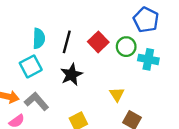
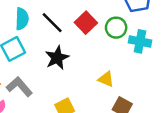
black line: (67, 42) -> (52, 23), turned -60
yellow triangle: (117, 94) -> (106, 79), turned -35

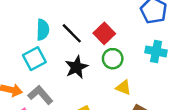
green circle: (116, 28) -> (113, 59), moved

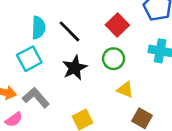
red square: (104, 33) -> (117, 25), moved

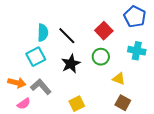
yellow triangle: (125, 90) -> (119, 79), moved

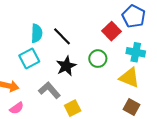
red square: (104, 31) -> (112, 31), moved
yellow triangle: (119, 79) -> (129, 78), moved, size x1.5
gray L-shape: (41, 87) -> (49, 90), moved
brown square: (123, 103) -> (132, 107), moved

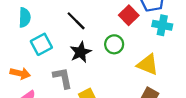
cyan semicircle: (37, 33) -> (25, 17), moved
cyan cross: (136, 52) -> (162, 25), moved
gray L-shape: (49, 90) -> (63, 78), turned 30

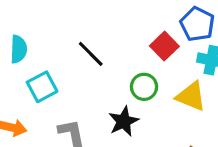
black star: (81, 52) -> (124, 121), moved
yellow triangle: (148, 64) -> (191, 96), moved

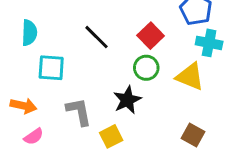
red square: (164, 46) -> (151, 36), moved
cyan square: (42, 87) -> (51, 68), turned 32

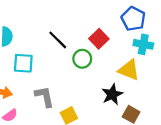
green circle: (146, 68) -> (82, 59), moved
black star: (127, 100) -> (112, 94), moved

